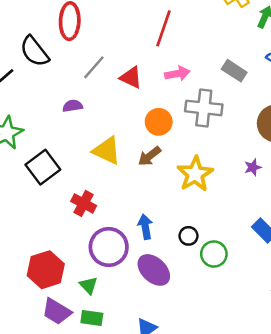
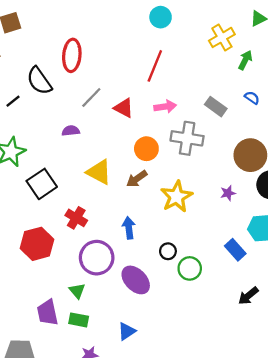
blue arrow: (145, 227) -> (129, 228), moved
red hexagon: (46, 270) -> (37, 244), moved
purple trapezoid: (57, 311) -> (48, 313), turned 44

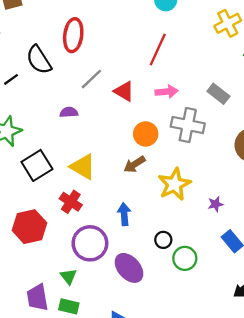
yellow triangle: (99, 172) -> (83, 167), moved
purple star: (228, 193) -> (216, 204), moved

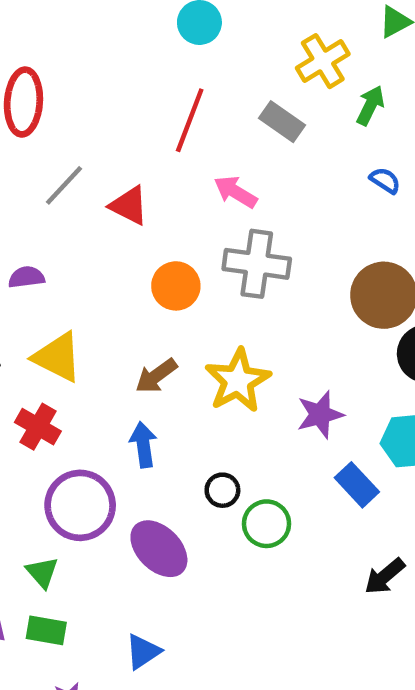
pink arrow: (167, 92) -> (236, 192), moved, turned -140
gray rectangle: (218, 94) -> (282, 122), moved
purple semicircle: (69, 112) -> (26, 277), moved
brown arrow: (134, 164) -> (156, 376), moved
purple star: (216, 204) -> (320, 414), size x1.5

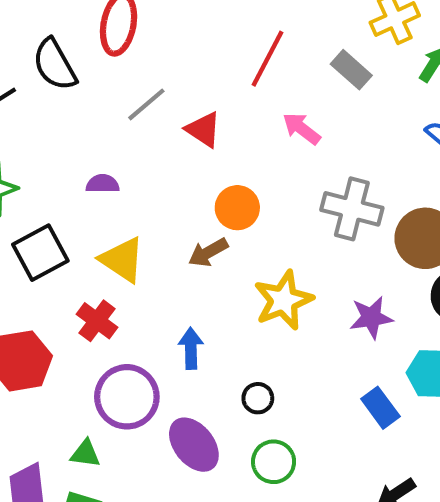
gray cross: (257, 264) -> (352, 209), moved
brown arrow: (156, 376) -> (208, 252), moved
purple star: (320, 414) -> (371, 318), moved
green circle: (267, 524) -> (274, 462), moved
green triangle: (42, 572) -> (85, 454), turned -48

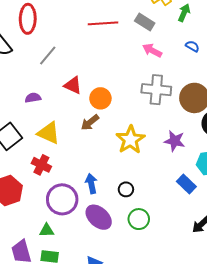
red line: (268, 59) -> (103, 23), turned 68
pink arrow: (302, 129) -> (152, 50), moved
red triangle: (203, 130) -> (73, 85), moved
purple star: (371, 318) -> (175, 141), turned 30
blue arrow: (191, 348) -> (91, 184), moved

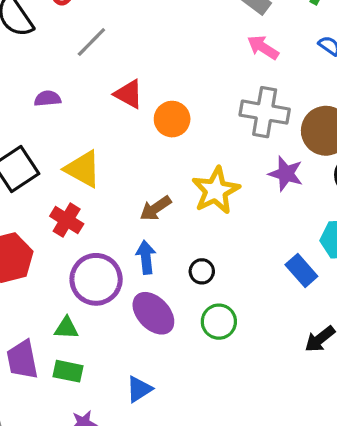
purple semicircle: (33, 98) -> (48, 98), moved
brown arrow: (90, 122) -> (156, 208), moved
purple star: (175, 141) -> (286, 174), moved

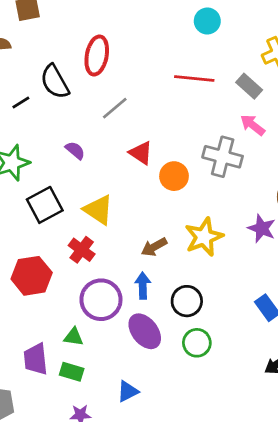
purple semicircle: (48, 98) -> (75, 150), turned 40
gray cross: (265, 112) -> (223, 157), moved
black circle: (202, 271) -> (187, 301), size x1.5

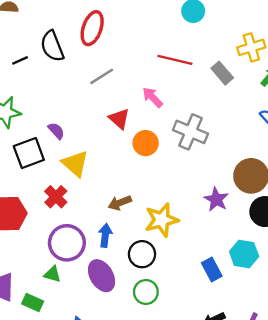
pink arrow: (253, 125) -> (153, 97), moved
purple semicircle: (75, 150) -> (56, 131), moved
yellow star: (204, 237) -> (162, 220), moved
green triangle: (74, 337) -> (53, 274), moved

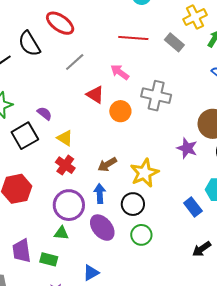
red ellipse: (92, 28) -> (60, 23), turned -64
yellow triangle: (75, 164) -> (65, 138), size x0.7
red cross: (56, 197) -> (65, 165), moved

